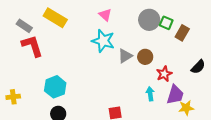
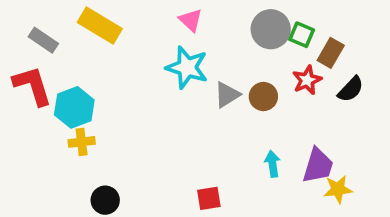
red L-shape: (32, 46) -> (32, 86), moved
black semicircle: (198, 67) -> (351, 89), moved
red star: (164, 74) -> (307, 80), moved
cyan hexagon: (55, 87) -> (74, 107), moved
yellow cross: (13, 97) -> (82, 142), moved

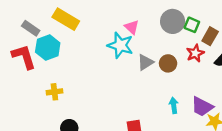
pink triangle: (191, 20) -> (132, 27), moved
cyan hexagon: (74, 107) -> (48, 48), moved
purple trapezoid: (318, 166) -> (202, 107), turned 100

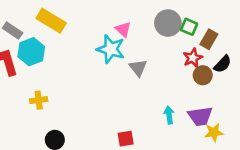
gray triangle: (145, 62) -> (138, 68), turned -36
brown circle: (168, 63) -> (203, 75), moved
purple trapezoid: (202, 107) -> (200, 116), turned -35

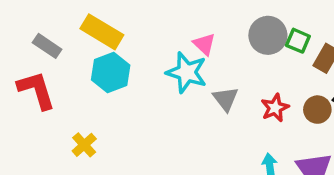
cyan hexagon: (31, 52) -> (111, 72), moved
red star: (193, 58) -> (275, 108), moved
yellow cross: (39, 100) -> (84, 145), turned -35

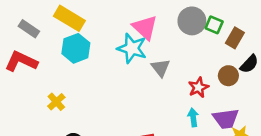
pink triangle: (204, 44) -> (145, 27), size x1.5
red L-shape: (36, 90) -> (21, 61), turned -48
red star: (275, 108) -> (198, 87), moved

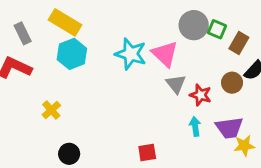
pink triangle: (145, 27) -> (165, 54), moved
gray rectangle: (29, 29) -> (23, 33), turned 30
gray triangle: (161, 68) -> (176, 84), moved
red star: (198, 87) -> (201, 95), turned -30

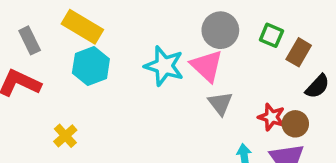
gray circle: (194, 25) -> (220, 30), moved
brown circle: (232, 83) -> (295, 124), moved
red star: (201, 95) -> (271, 117), moved

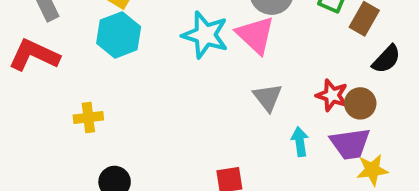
gray triangle: (220, 103) -> (268, 97), moved
yellow cross: (65, 136) -> (88, 117), turned 35

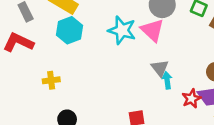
red star: (332, 95) -> (191, 99), moved, turned 30
cyan arrow: (300, 142) -> (167, 80), moved

